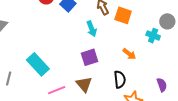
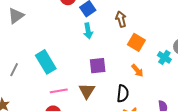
orange square: (123, 15) -> (136, 42), moved
cyan arrow: (92, 29) -> (88, 31), moved

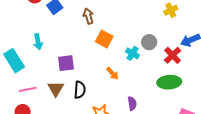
cyan arrow: (88, 31) -> (38, 42), moved
orange arrow: (137, 70) -> (113, 73), moved
black semicircle: (123, 93) -> (80, 90), moved

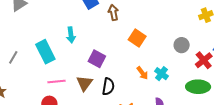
brown arrow: (88, 16) -> (113, 13), moved
cyan cross: (133, 53) -> (161, 74), moved
purple square: (66, 63) -> (97, 59), turned 30

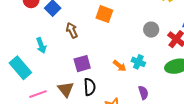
brown arrow: (113, 13) -> (72, 30), moved
orange square: (137, 38) -> (104, 14), moved
purple square: (97, 59) -> (82, 64), moved, turned -30

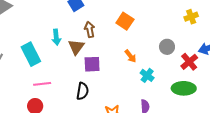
orange arrow: (120, 66) -> (130, 56), moved
black semicircle: (90, 87) -> (82, 91), moved
brown triangle: (66, 89) -> (76, 47), moved

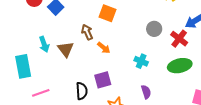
brown arrow: (90, 30) -> (87, 32), moved
cyan rectangle: (31, 54) -> (23, 66), turned 30
orange arrow: (130, 56) -> (104, 48), moved
purple square: (92, 64) -> (103, 80), moved

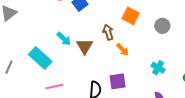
gray circle: (154, 29) -> (162, 26), moved
cyan arrow: (44, 44) -> (64, 39), turned -35
cyan rectangle: (23, 66) -> (40, 58), turned -45

